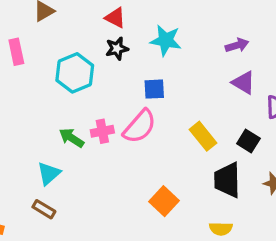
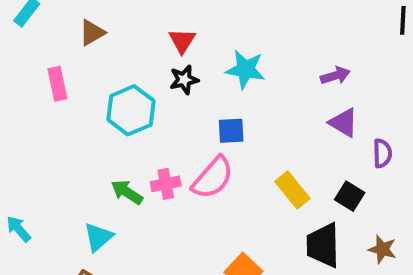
red triangle: (115, 18) -> (182, 41), turned 35

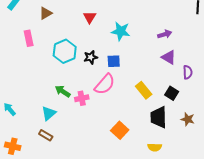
black star: (184, 80) -> (91, 57), moved
pink cross: (166, 184) -> (82, 98), moved

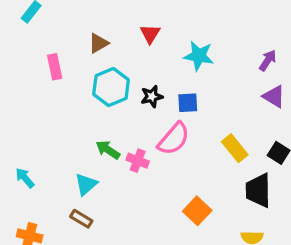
brown triangle: (46, 13) -> (98, 43), moved
purple arrow: (165, 34) -> (268, 60), turned -40
pink cross: (82, 98) -> (138, 161), turned 32

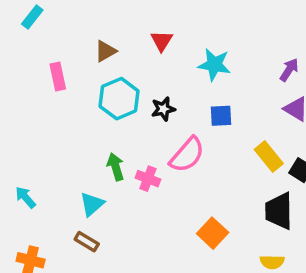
blue square: (188, 103) -> (221, 116), moved
yellow rectangle: (235, 148) -> (269, 157), moved
green arrow: (108, 150) -> (116, 167), turned 40

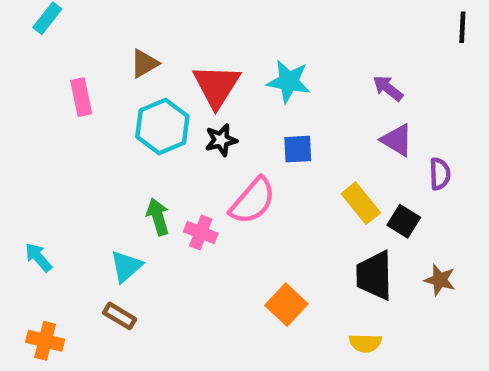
red triangle: (162, 41) -> (217, 86), moved, size x1.6
purple arrow: (289, 70) -> (388, 88), turned -85

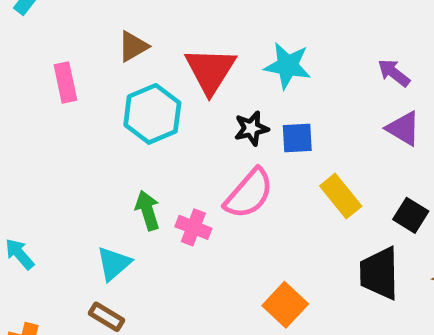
black star: (221, 140) -> (251, 128), moved
yellow rectangle: (361, 203) -> (341, 196), moved

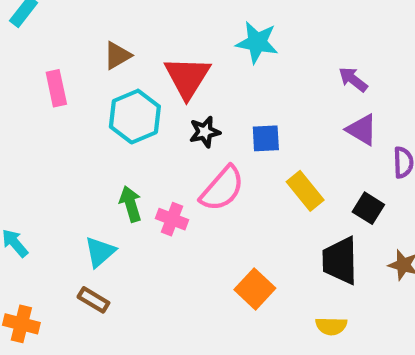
cyan star: (288, 66) -> (257, 42), moved
black star: (251, 128) -> (205, 132), moved

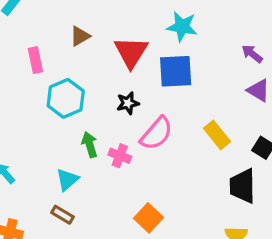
cyan hexagon: (135, 117) -> (66, 98), moved
black star: (205, 132) -> (128, 103), moved
blue square: (266, 138) -> (176, 71), moved, size x1.6
orange square: (255, 289) -> (149, 218), moved

